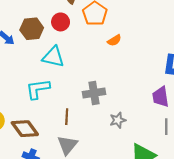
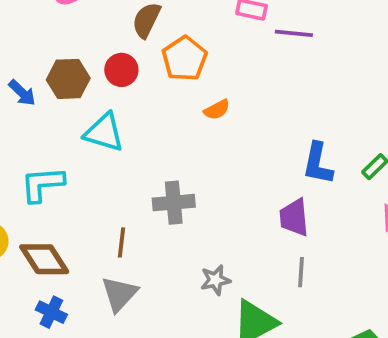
cyan L-shape: (38, 89) -> (42, 184), moved
gray star: (118, 120) -> (215, 280), moved

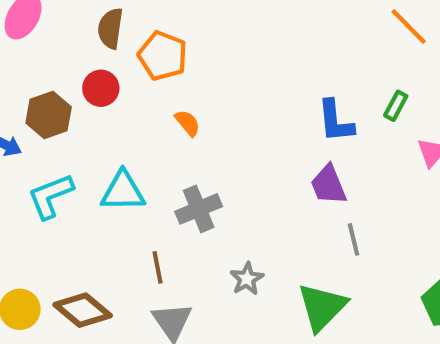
orange semicircle: (217, 110) -> (188, 123), moved, turned -84
cyan triangle: (104, 132) -> (123, 191), moved
cyan L-shape: (42, 184) -> (51, 196), moved
gray star: (215, 280) -> (247, 279), moved

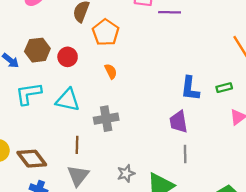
red circle: (101, 88) -> (68, 57), moved
green rectangle: (396, 106) -> (224, 88), turned 35
gray star: (247, 279) -> (126, 173), moved

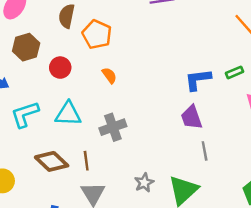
brown hexagon: (37, 50) -> (26, 47), moved
blue L-shape: (190, 89) -> (198, 80), turned 85
brown diamond: (32, 159) -> (52, 161), moved

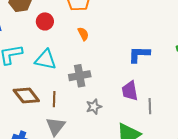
blue L-shape: (198, 80) -> (139, 54), moved
purple trapezoid: (191, 117) -> (130, 91), moved
gray star: (144, 183) -> (94, 107), moved

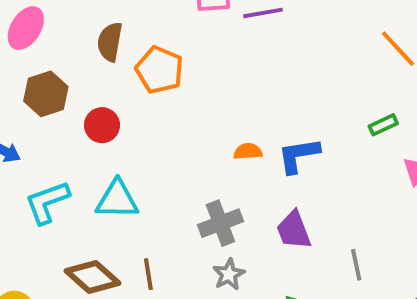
orange semicircle: (83, 34) -> (248, 151), moved, turned -56
gray cross: (80, 76) -> (220, 223), moved
gray line: (150, 106) -> (356, 265), moved

